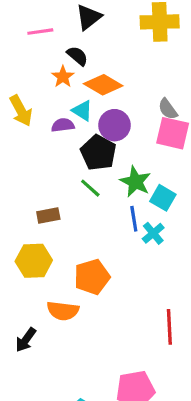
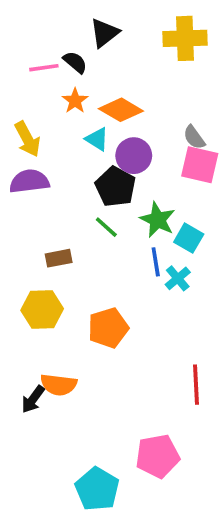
pink line: (40, 32) -> (44, 68), moved
black semicircle: (77, 56) -> (75, 62), moved
purple semicircle: (63, 125) -> (29, 181), moved, size x1.5
orange semicircle: (63, 311) -> (59, 385), moved

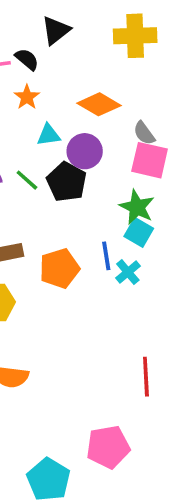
orange diamond: (121, 110) -> (99, 104), moved
cyan triangle: (97, 139) -> (49, 135), turned -40
green star: (158, 220) -> (137, 207), moved
green line: (106, 227) -> (27, 180), moved
orange pentagon: (108, 328) -> (59, 268), moved

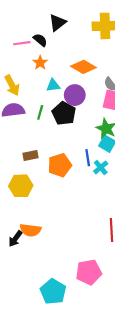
green line: (27, 180) -> (40, 112), turned 64

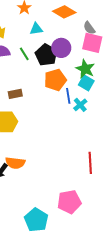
purple circle: (75, 95) -> (61, 48), moved
green line: (40, 112) -> (24, 54), turned -48
orange pentagon: (60, 165) -> (55, 80), moved

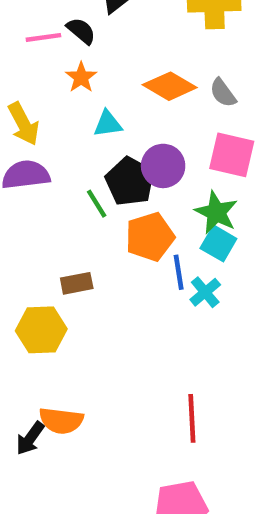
gray semicircle: (89, 28) -> (223, 93), moved
green line: (24, 54) -> (97, 204), moved
brown rectangle: (15, 94) -> (77, 283), moved
red line: (90, 163) -> (192, 418), moved

